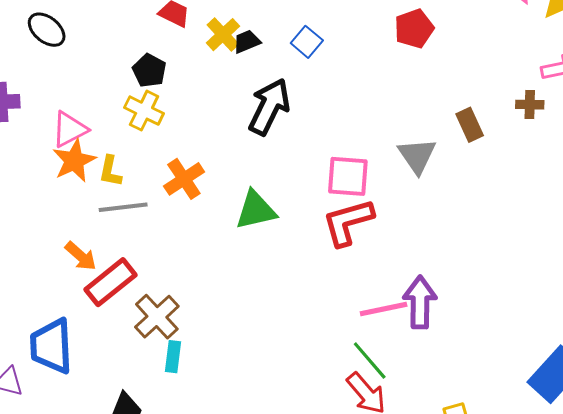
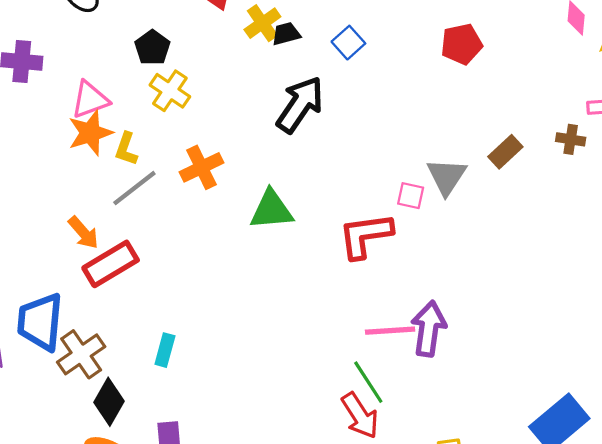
black pentagon: (149, 71) -> (152, 48), moved
brown rectangle: (470, 125) -> (505, 152), turned 64
pink square: (348, 176) -> (411, 196), moved, size x0.6
gray line: (123, 207) -> (134, 188), turned -39
brown cross: (157, 317) -> (81, 354), moved

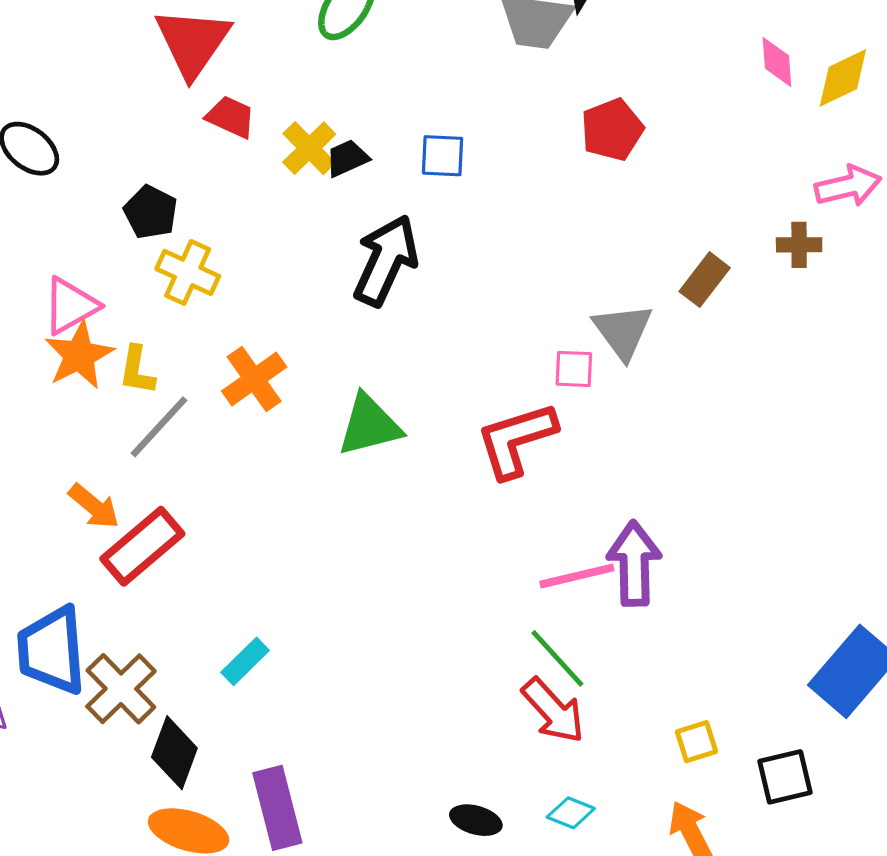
blue square: (348, 43) -> (443, 156), turned -36
cyan rectangle: (165, 350) -> (245, 661), turned 40

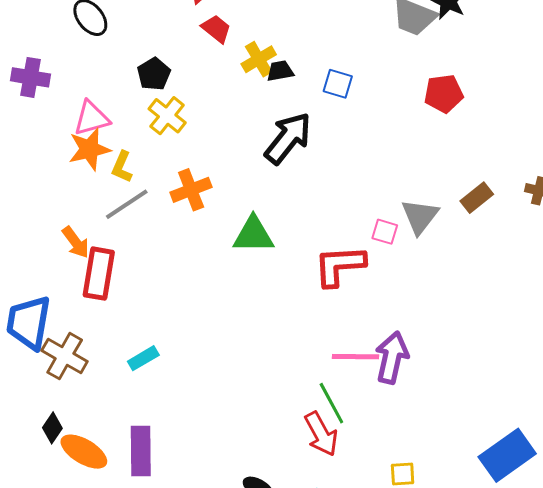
red rectangle: (142, 546) -> (99, 274), turned -54
brown cross: (121, 689) -> (65, 356), turned -30
black diamond: (174, 753) -> (52, 428), moved, size x0.7

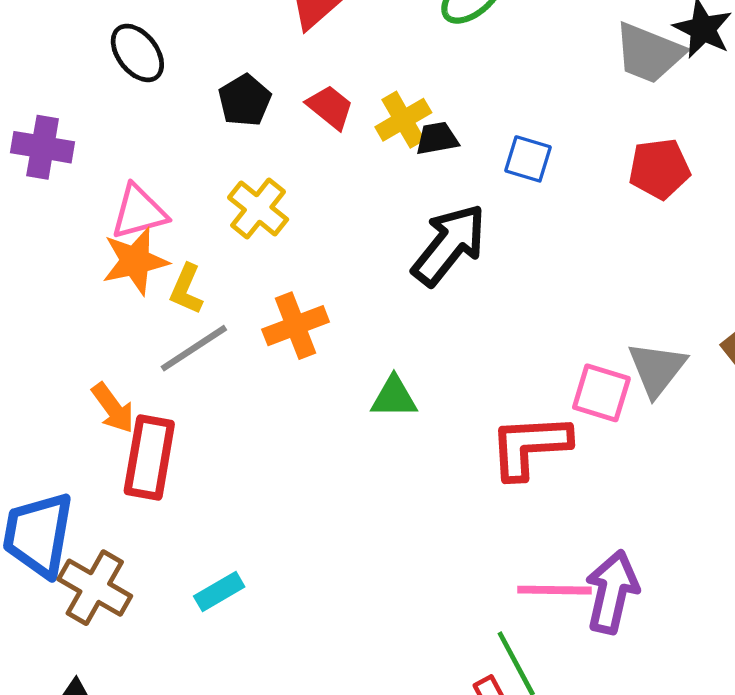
red trapezoid: (216, 29) -> (330, 107), moved
black pentagon: (154, 74) -> (245, 100), moved
red pentagon: (444, 94) -> (659, 169), moved
pink square: (385, 232) -> (601, 393), size x1.4
green triangle: (253, 235) -> (394, 397), size x0.7

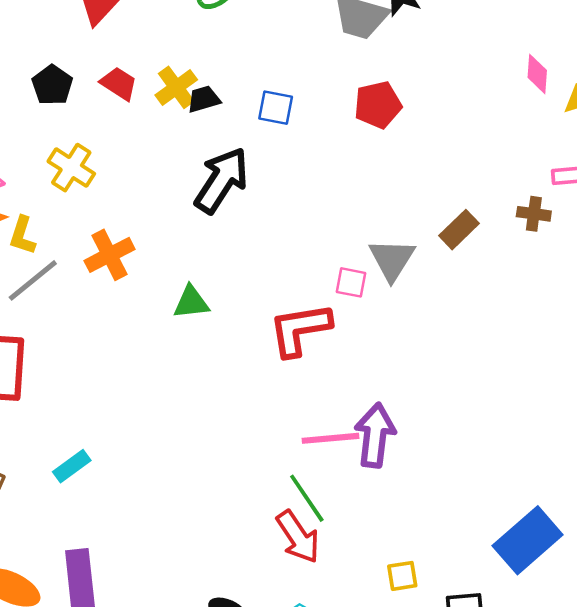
pink square: (601, 393) -> (351, 282), size x0.7

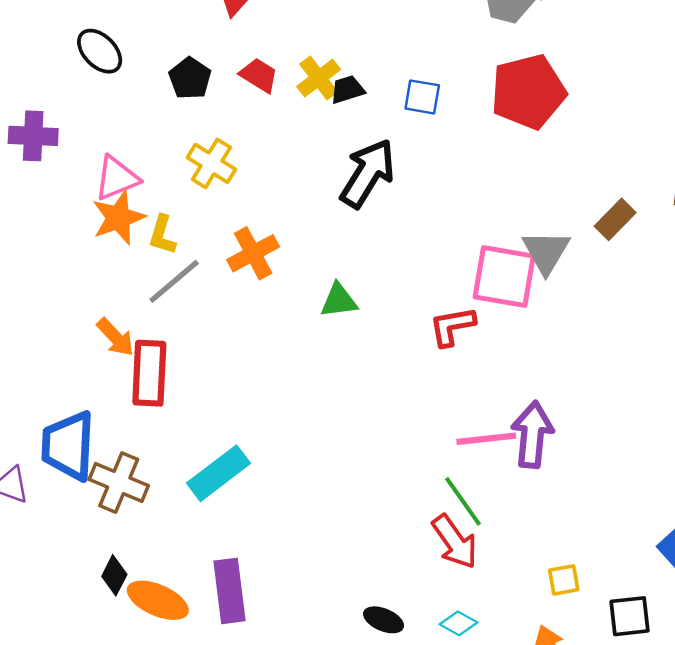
red pentagon: (378, 105) -> (528, 92), size x1.5
pink square: (351, 282) -> (504, 277), size x2.0
red L-shape: (300, 329) -> (452, 326), size x0.7
cyan rectangle: (72, 466) -> (219, 473), size x1.6

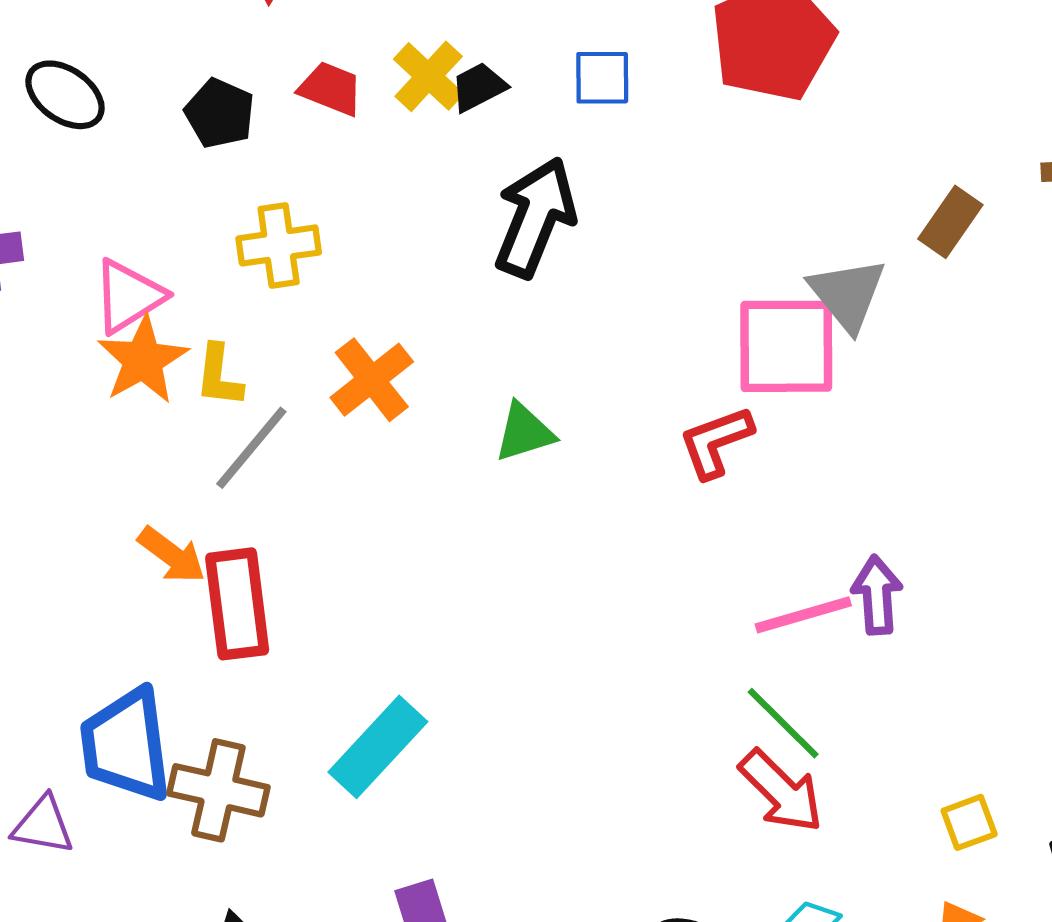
yellow cross: (211, 163) -> (279, 245), turned -30
purple arrow: (532, 435) -> (877, 595), size x0.7

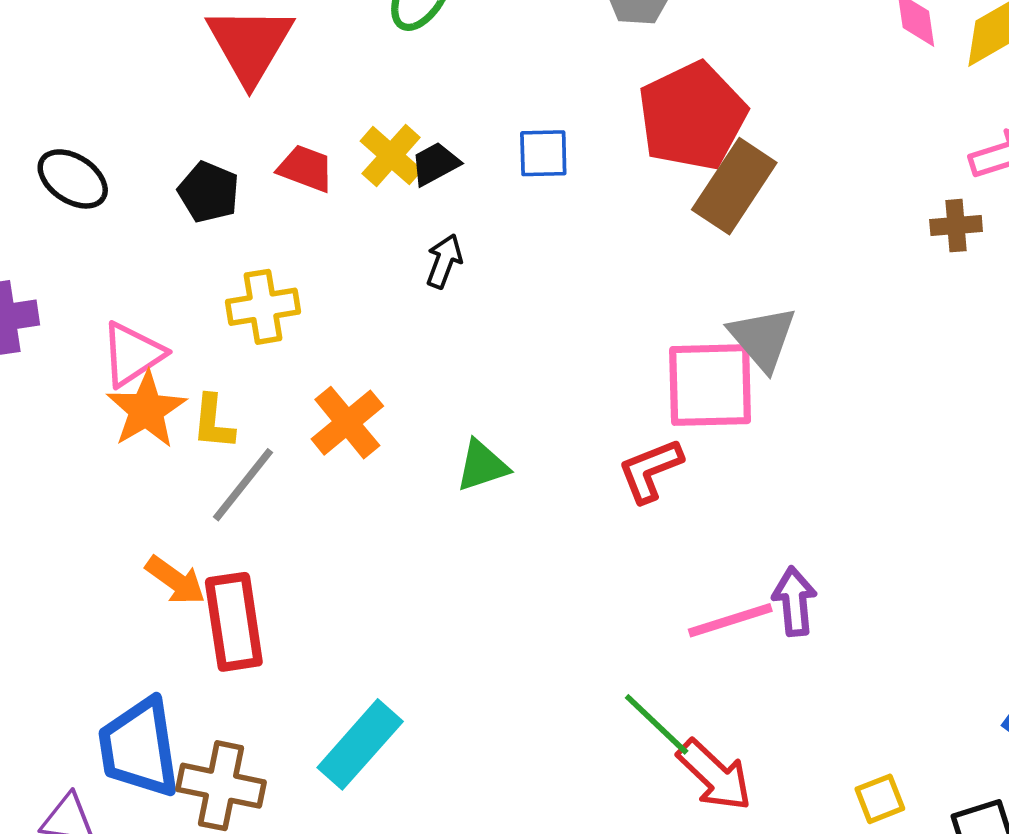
black arrow: (535, 217) -> (444, 261), moved, size x0.5
brown rectangle: (950, 222) -> (734, 186), moved, size x1.5
green line: (783, 723) -> (657, 724), moved

